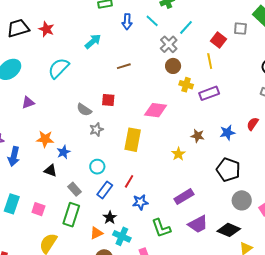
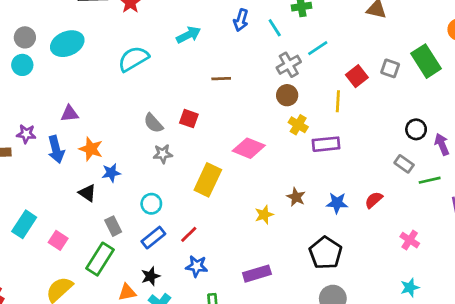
purple triangle: (28, 103) -> (70, 114), moved
blue arrow: (14, 156) -> (56, 149), moved, turned -42

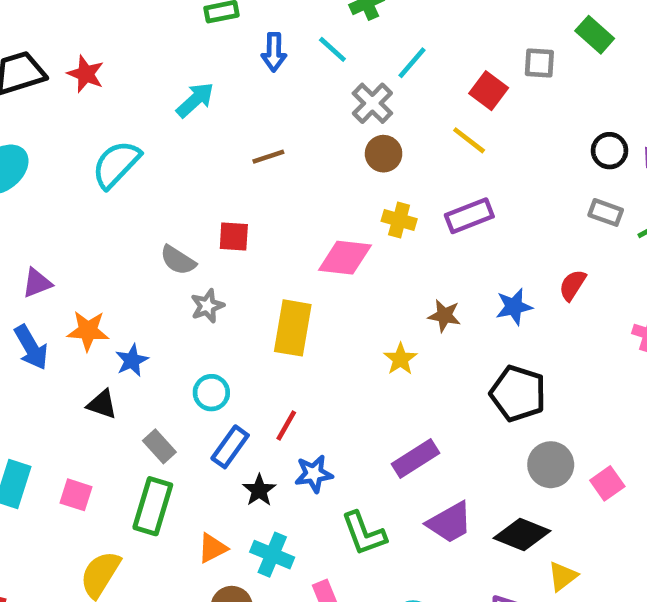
green rectangle: (426, 61) -> (595, 35), size x0.7
yellow line: (338, 101) -> (469, 140), turned -40
yellow cross: (298, 125) -> (399, 220), moved
black star: (151, 276) -> (259, 490), moved

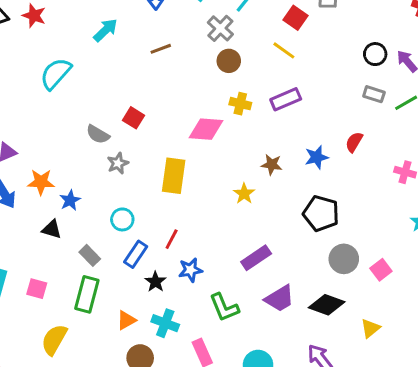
brown line: (268, 157) -> (161, 49), moved
red square: (234, 236) -> (134, 118), turned 30
yellow triangle: (563, 576) -> (370, 328), moved

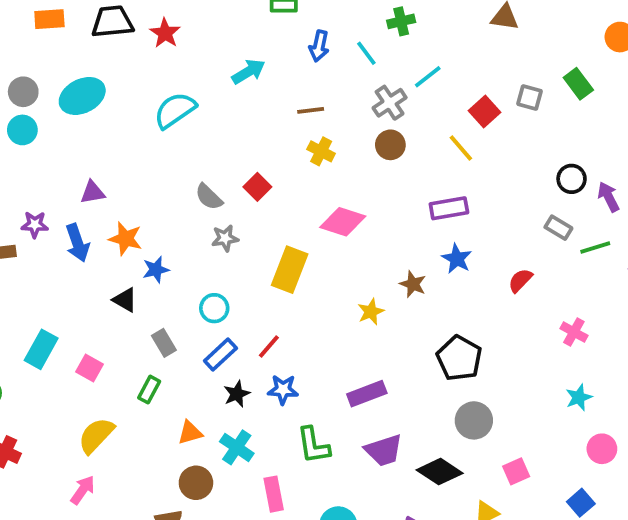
yellow cross: (240, 104) -> (321, 151), moved
blue star: (317, 157) -> (457, 259), moved, turned 30
pink square: (381, 270) -> (516, 471), moved
green rectangle: (87, 294) -> (149, 390), size x0.6

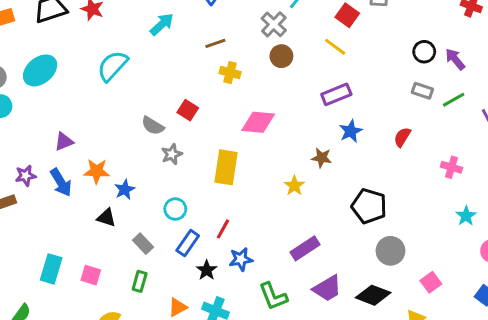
blue star: (457, 259) -> (351, 131), turned 30

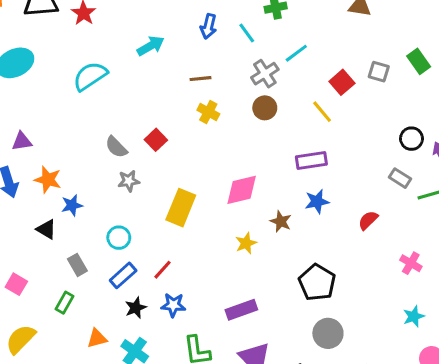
pink diamond: (258, 122) -> (242, 190), moved, turned -32

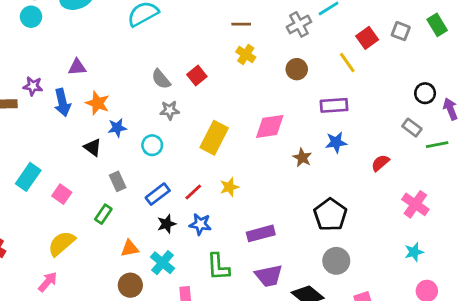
brown circle: (265, 108) -> (297, 69), moved
cyan circle: (119, 238) -> (152, 145), moved
yellow star: (246, 243) -> (229, 187), moved
pink cross: (411, 263) -> (415, 204), size x1.4

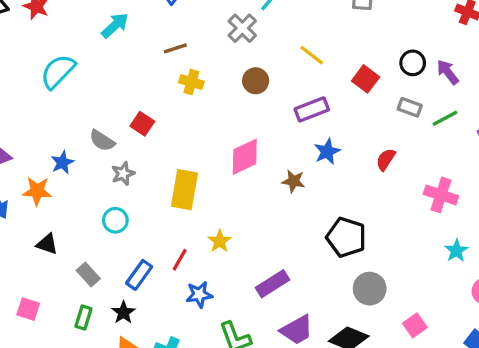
red square: (367, 38) -> (366, 79), moved
blue star: (117, 128) -> (62, 162), moved
black star: (167, 224) -> (123, 312), moved

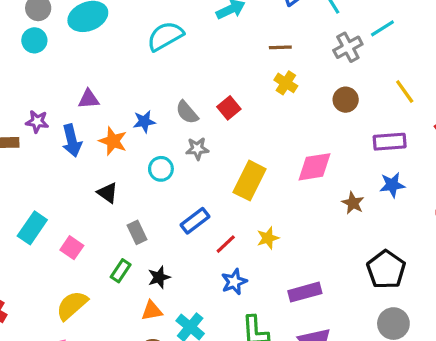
cyan circle: (115, 220) -> (161, 169), moved
blue rectangle: (139, 275) -> (195, 221), moved
blue star: (199, 295) -> (234, 282), turned -30

